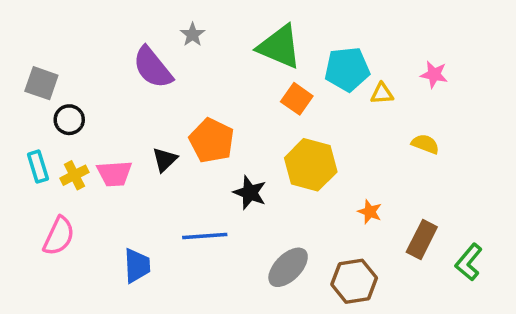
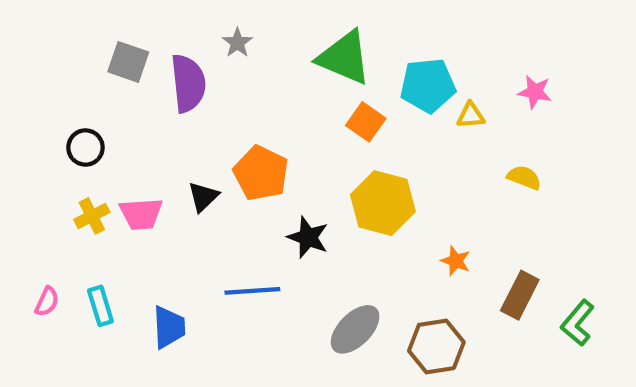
purple semicircle: (153, 68) -> (188, 83), turned -147
gray square: (41, 83) -> (128, 62), moved
cyan rectangle: (38, 167) -> (100, 306), moved
pink semicircle: (59, 236) -> (47, 302), moved, size x0.6

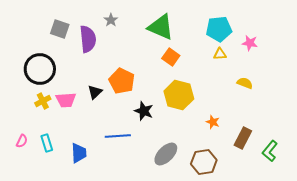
cyan pentagon: (428, 85) -> (219, 29), moved
black circle: (85, 148) -> (40, 69), size x1.8

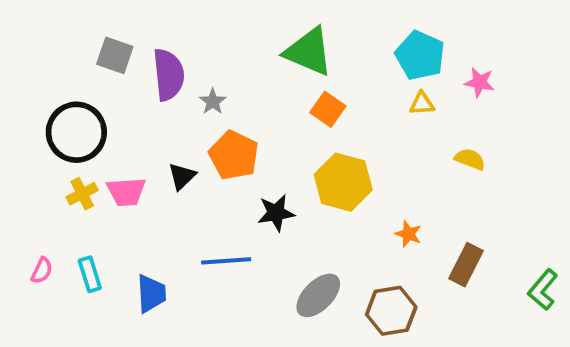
gray star: (111, 20) -> (213, 102), moved
cyan pentagon: (219, 29) -> (420, 55), turned 30
black star: (144, 111) -> (276, 213), turned -30
green L-shape: (270, 151) -> (543, 290), moved

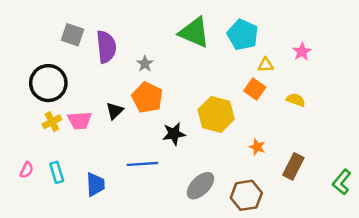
cyan pentagon: (420, 55) -> (243, 35), moved
pink star: (480, 82) -> (302, 52), turned 30
gray star: (213, 102) -> (145, 64), moved
orange square: (328, 109) -> (255, 89), moved

